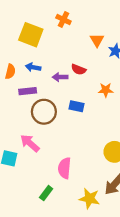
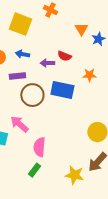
blue rectangle: (76, 106) -> (62, 90), size x1.6
pink semicircle: (64, 168) -> (39, 147), moved

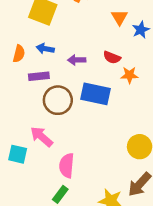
red semicircle: (64, 56) -> (112, 57), moved

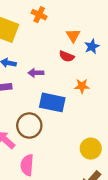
red semicircle: (112, 57) -> (67, 56), moved
brown circle: (58, 100) -> (29, 126), moved

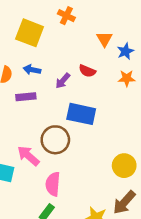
red semicircle: (67, 56) -> (87, 71), moved
purple arrow: (36, 73) -> (63, 81), turned -48
orange star: (82, 86) -> (127, 78), moved

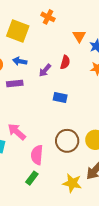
red semicircle: (87, 71) -> (65, 62), turned -96
blue rectangle: (81, 114) -> (60, 98), size x0.6
brown circle: (55, 140) -> (67, 141), moved

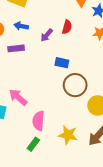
brown circle: (67, 141) -> (75, 85), moved
yellow star: (72, 183) -> (68, 135), moved

